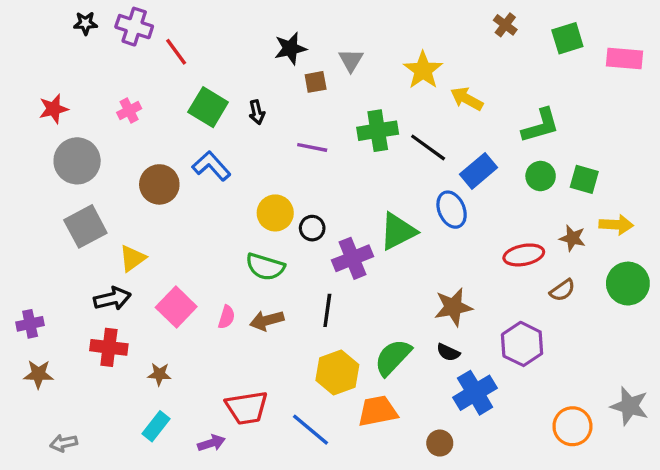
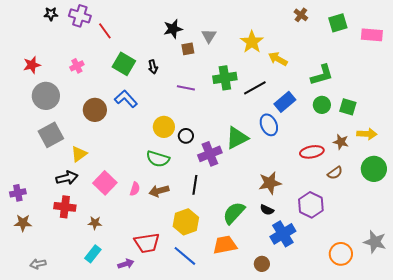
black line: (428, 147) -> (255, 88), turned -65
yellow hexagon: (337, 373) -> (186, 222), moved

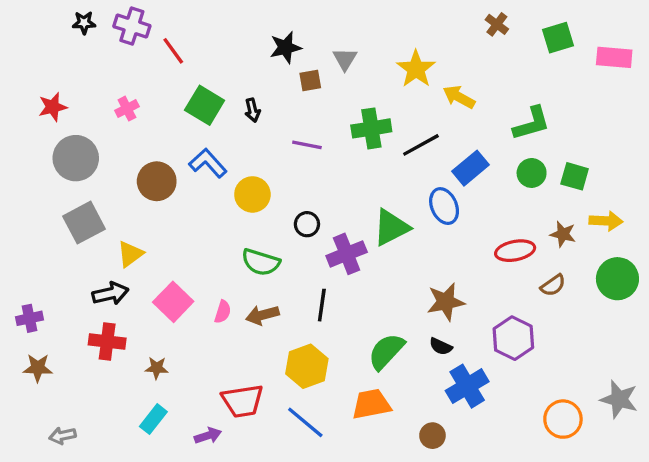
yellow circle: (164, 127) -> (252, 194), moved

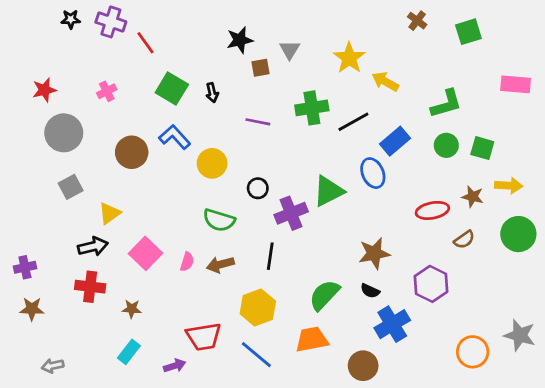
pink rectangle: (614, 57) -> (516, 84), moved
gray square: (84, 223) -> (71, 187), size x0.7
brown circle: (432, 436) -> (363, 366), size x1.4

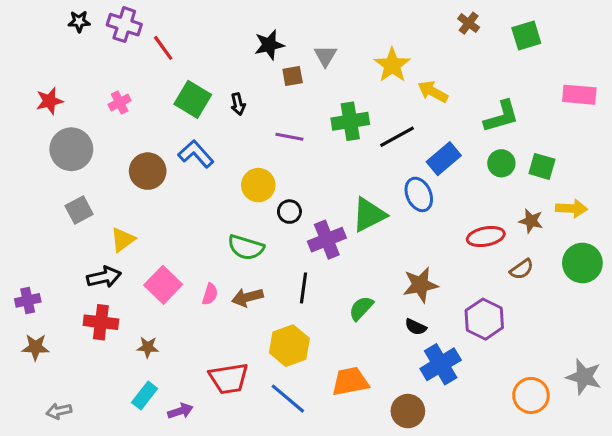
yellow circle: (212, 163) -> (258, 185), moved
green semicircle: (324, 295) -> (361, 308), moved, size x0.7
purple arrow: (175, 366) -> (180, 411), moved

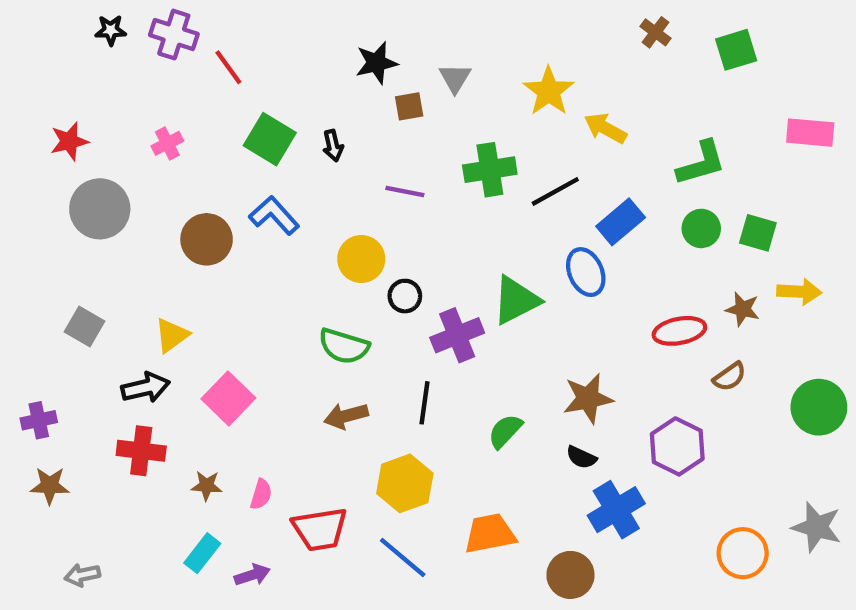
gray square: (79, 210) -> (85, 327), moved, turned -32
green circle: (582, 263) -> (819, 407), moved
pink semicircle: (210, 294) -> (261, 494), moved

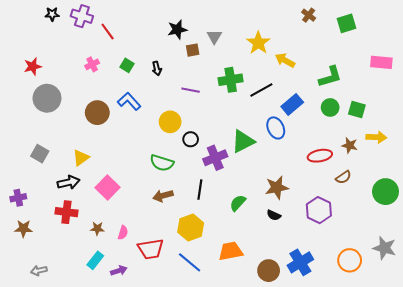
green square: (270, 139) -> (127, 65), size x0.6
pink cross: (167, 143) -> (92, 64), moved
blue cross: (616, 510) -> (300, 262), moved

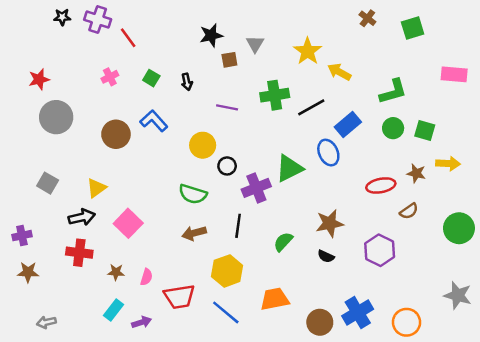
orange circle: (350, 260) -> (406, 322), moved

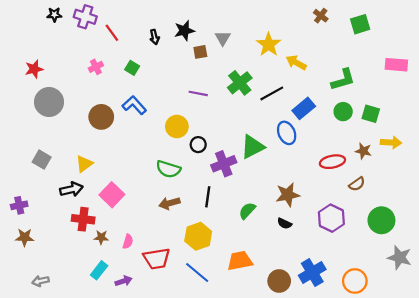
black arrow: (187, 82) -> (154, 37), moved
green cross: (275, 95) -> (240, 83), turned -30
green circle: (459, 228) -> (381, 220), moved
red cross: (79, 253) -> (83, 219), moved

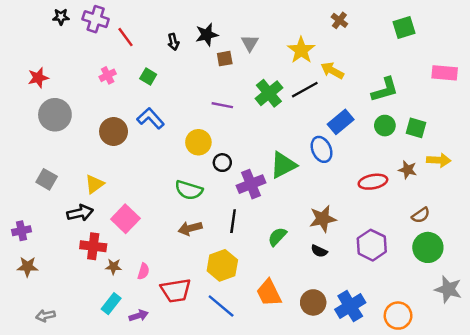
brown cross: (321, 16) -> (339, 20), moved
black line: (272, 93) -> (305, 90), moved
brown semicircle: (357, 184) -> (421, 215), moved
orange trapezoid: (240, 261) -> (269, 293), turned -105
brown circle: (279, 281) -> (313, 302), moved

